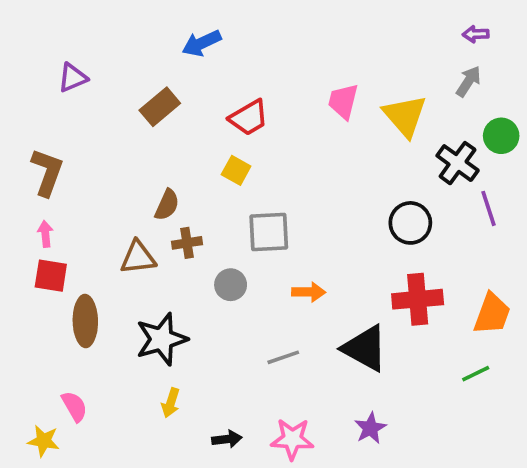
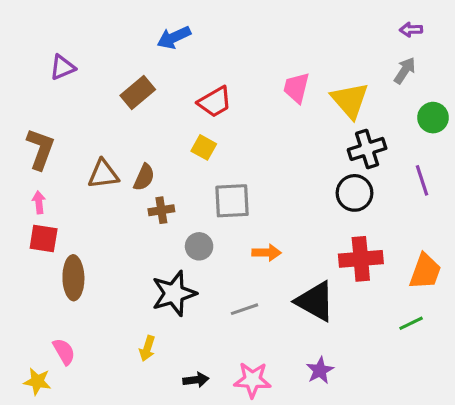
black cross: (458, 163) -> (367, 149), moved, turned 36
brown triangle: (138, 257) -> (103, 174), moved
black star: (162, 339) -> (174, 293), moved

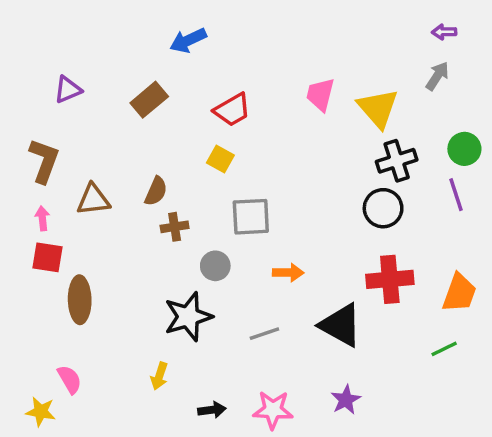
purple triangle: (62, 67) -> (68, 90), moved
green circle: (433, 118) -> (464, 149), moved
brown triangle: (103, 174) -> (93, 200), moved

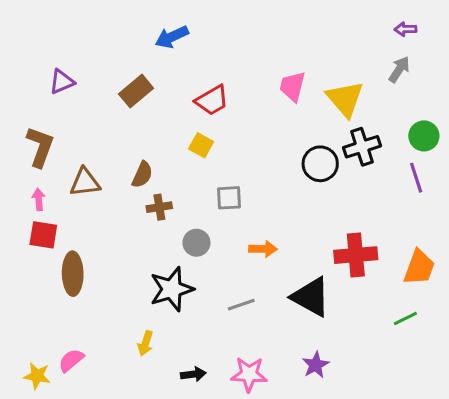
black circle: (383, 208) -> (320, 164), moved
gray square: (251, 217) -> (229, 198), size x0.7
pink semicircle: (69, 379) -> (71, 360), moved, turned -100

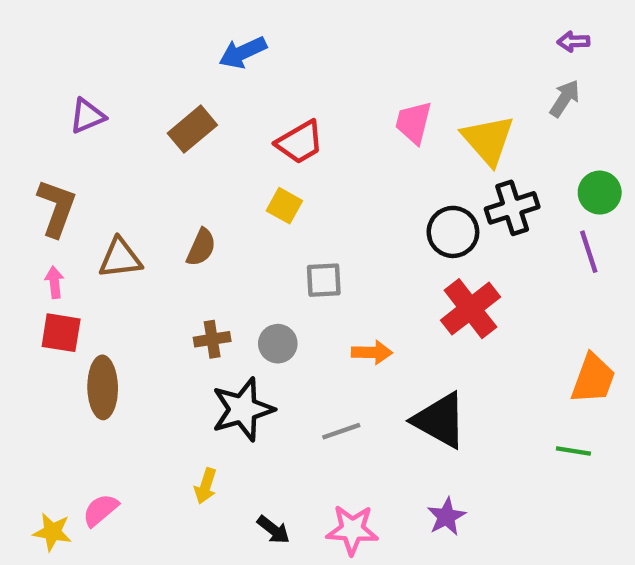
brown cross: (159, 207) -> (212, 339), moved
red cross: (356, 255) -> (470, 309), moved, turned -33
green line: (405, 319) -> (573, 451), turned 35
black arrow: (193, 374) -> (273, 530), turned 45

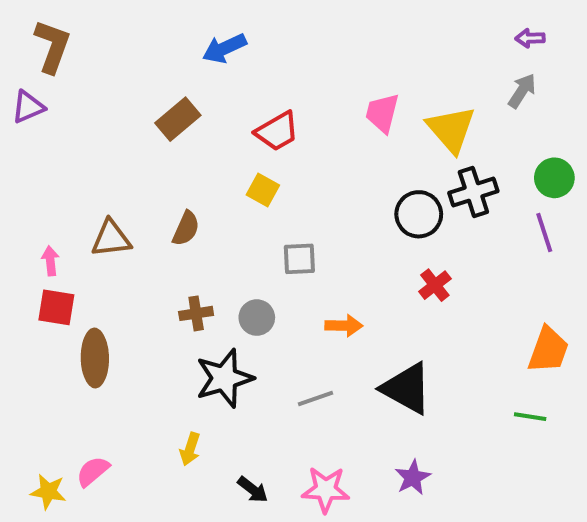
purple triangle: (87, 116) -> (28, 107), moved
brown L-shape: (57, 208) -> (52, 46), moved
red cross: (470, 309) -> (435, 285), size x0.6

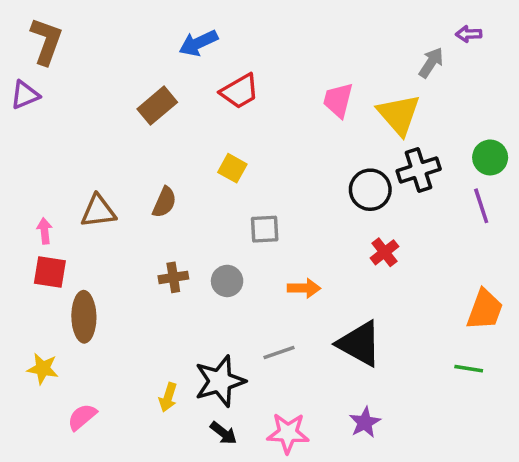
gray arrow: (522, 91) -> (431, 63), moved
red trapezoid: (277, 131) -> (240, 91), moved
black star: (224, 378) -> (220, 381), moved
yellow star: (48, 492) -> (43, 369), moved

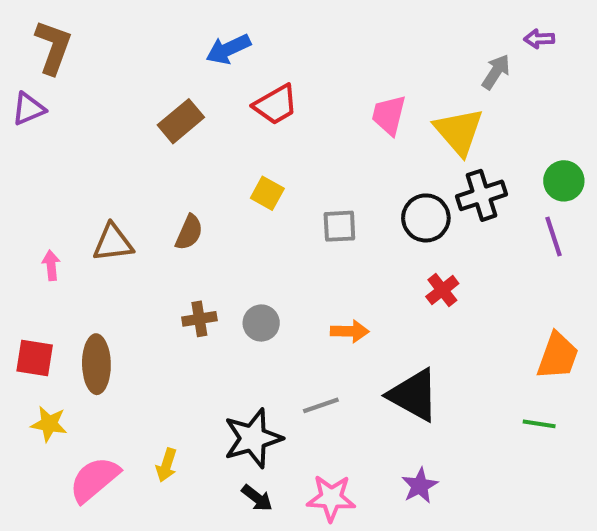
gray square: (265, 229) -> (339, 226), moved
red square: (50, 272) -> (35, 358), moved
yellow arrow: (168, 397) -> (166, 465), moved
pink semicircle: (82, 417) -> (94, 479), size x1.5

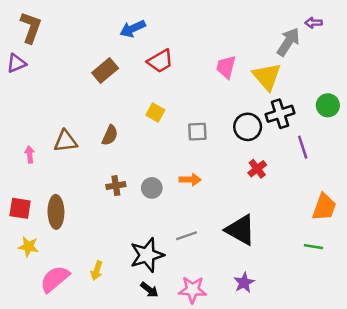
gray arrow: (496, 72) -> (288, 42), size x1.4
purple line: (554, 237) -> (303, 147), moved
orange arrow: (350, 331) -> (190, 180), moved

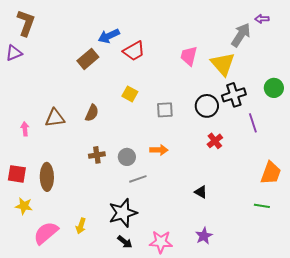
blue arrow: (133, 29) -> (109, 36), moved
black triangle: (240, 230) -> (201, 192), size x0.5
gray line: (187, 236) -> (138, 179), moved

